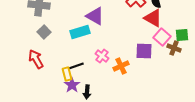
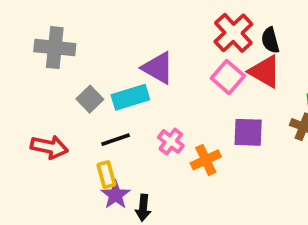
gray square: (44, 32) -> (90, 99), moved
pink square: (162, 37) -> (228, 77), moved
red arrow: (36, 59) -> (49, 147), turned 132
black line: (76, 66) -> (116, 140), moved

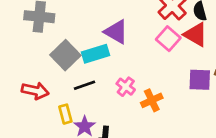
gray square: (90, 99) -> (65, 55), size x1.5
purple square: (248, 132) -> (200, 80), moved
yellow rectangle: (106, 175) -> (65, 114), moved

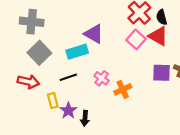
gray square: (65, 55) -> (39, 53), moved

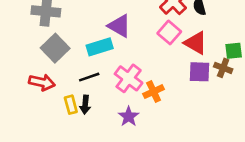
red triangle: (158, 36) -> (196, 43), moved
pink cross: (102, 78) -> (129, 78), size x1.5
purple star: (68, 111) -> (129, 116), moved
black arrow: (85, 118) -> (85, 105), moved

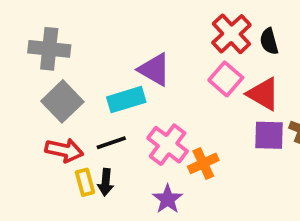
red arrow: (42, 82) -> (64, 150), moved

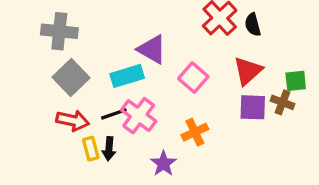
pink square: (226, 79) -> (193, 78), moved
red triangle: (263, 94) -> (248, 71), turned 48
pink cross: (168, 145) -> (139, 116), moved

